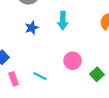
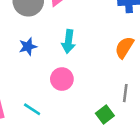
pink circle: (73, 61) -> (62, 79), moved

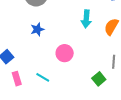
cyan arrow: (68, 41) -> (86, 19), moved

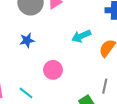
cyan arrow: (86, 19) -> (81, 36), turned 54

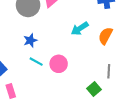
cyan line: (26, 93) -> (36, 62), moved

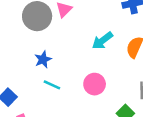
pink circle: (59, 64) -> (95, 84), moved

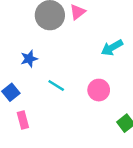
blue star: (43, 59) -> (29, 59), moved

